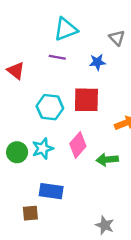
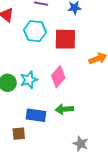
cyan hexagon: (50, 107) -> (35, 31), moved
green arrow: (107, 160) -> (64, 109), moved

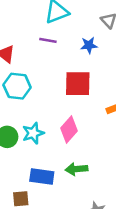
cyan hexagon: (35, 31) -> (17, 86), moved

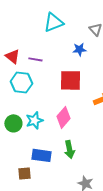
purple line: (48, 40) -> (35, 59), moved
green arrow: (76, 169) -> (69, 149), turned -96

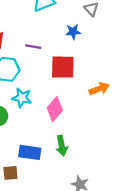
purple line: (35, 59) -> (33, 47), moved
cyan star: (34, 120) -> (22, 98), moved, turned 30

